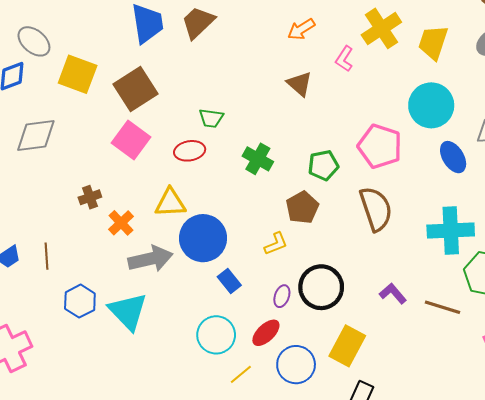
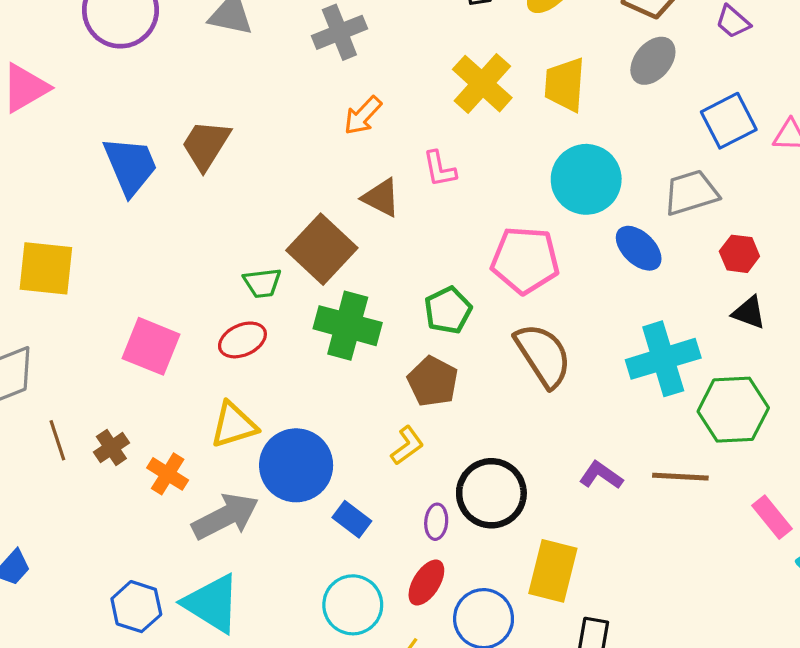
pink L-shape: (344, 59) -> (440, 169), moved, turned -30
brown square: (135, 89) -> (322, 249), moved
green cross: (258, 159) -> (348, 326), size x1.4
brown line: (47, 256) -> (57, 440), moved

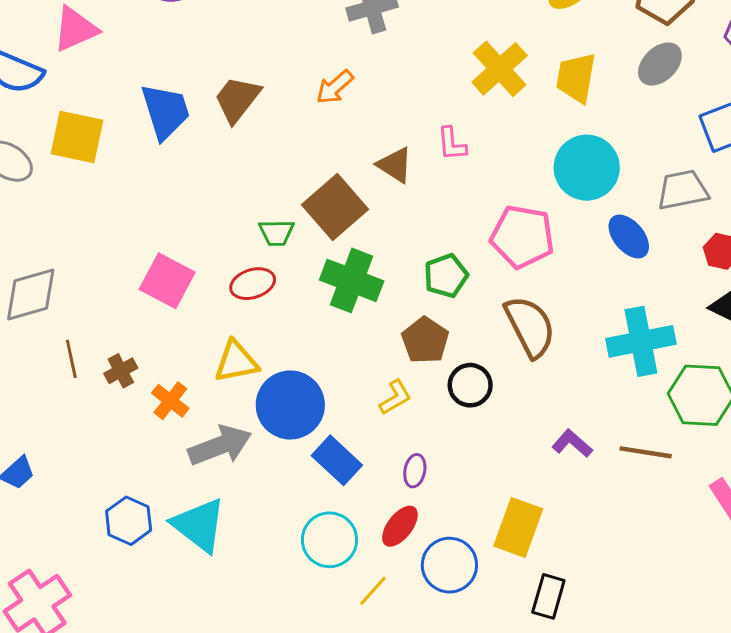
orange arrow: (363, 116) -> (335, 87), moved
yellow square: (46, 268) -> (77, 137), moved
black circle: (491, 493) -> (470, 385), moved, size x0.7
blue rectangle: (352, 519) -> (337, 460), size x1.4

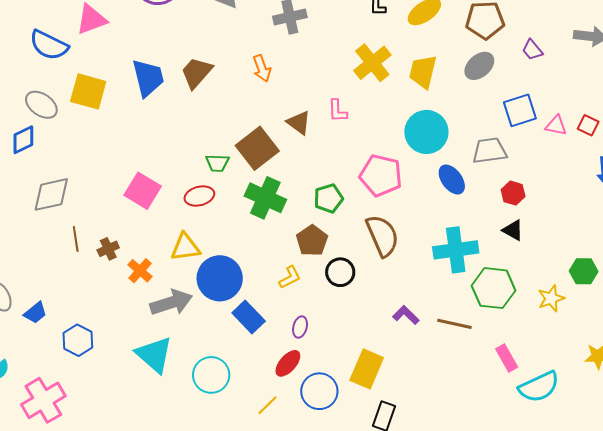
orange arrow: (335, 87) -> (262, 68), turned -72
blue hexagon: (129, 521) -> (78, 340), moved
cyan circle: (329, 540) -> (211, 375), moved

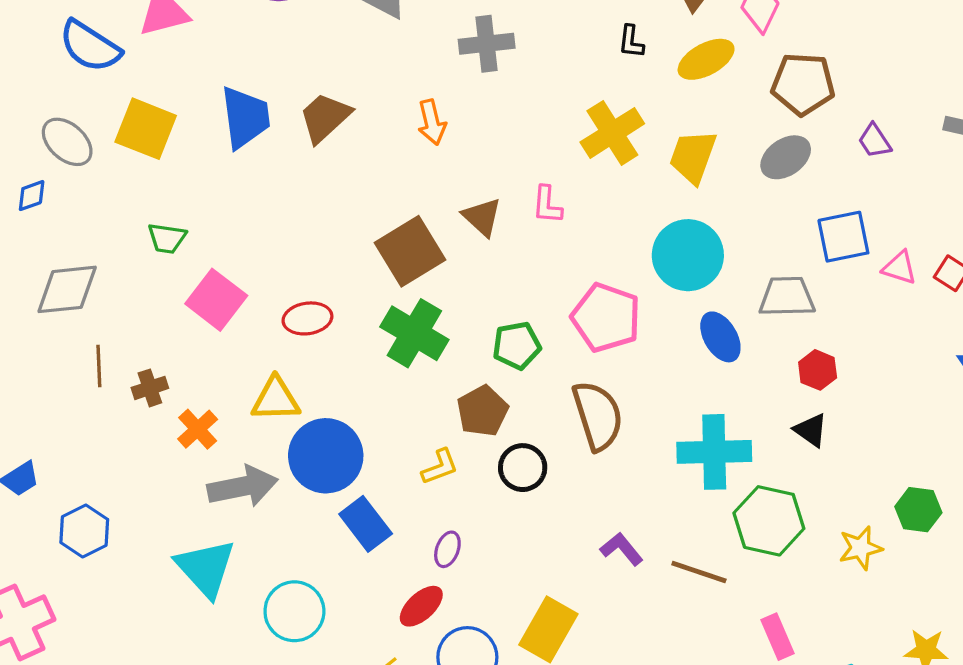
blue diamond: (23, 140) -> (32, 196), size x0.7
green trapezoid: (217, 163) -> (167, 238), moved

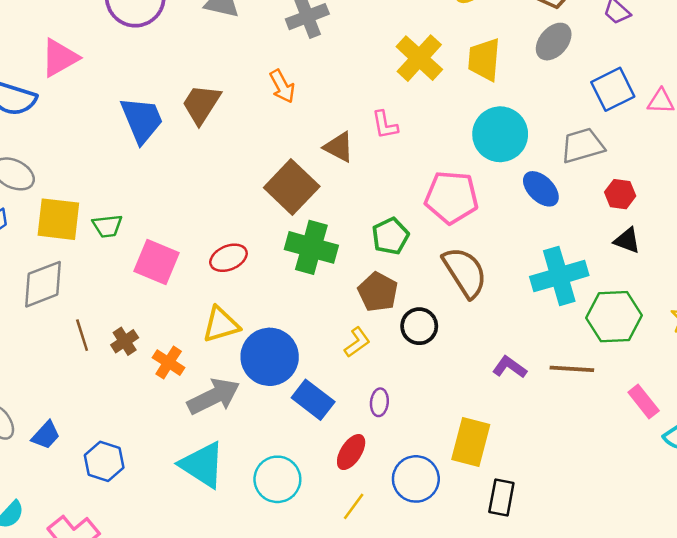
yellow square: (146, 129) -> (58, 219), moved
red ellipse: (421, 606) -> (351, 452), moved

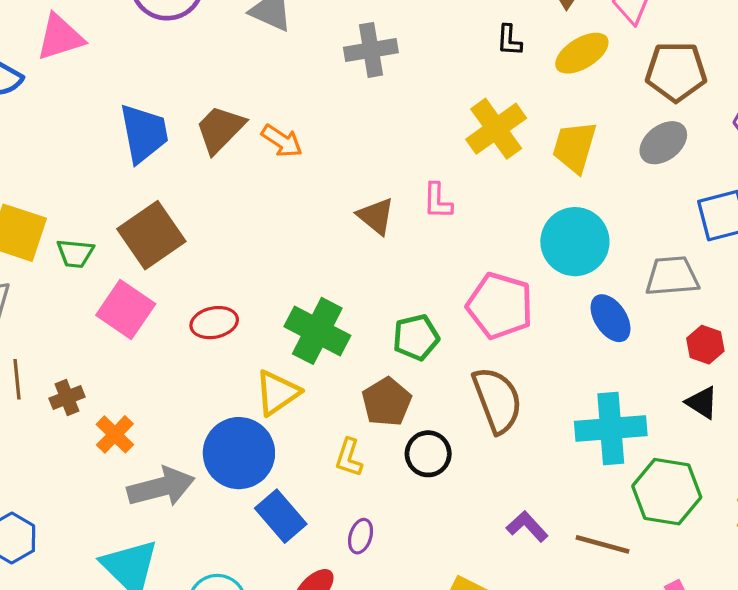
orange arrow: (282, 86) -> (282, 141), moved, turned -40
brown square: (292, 187) -> (151, 235), moved
yellow triangle: (221, 325) -> (277, 393), moved, turned -30
yellow L-shape: (357, 342) -> (349, 458), turned 132

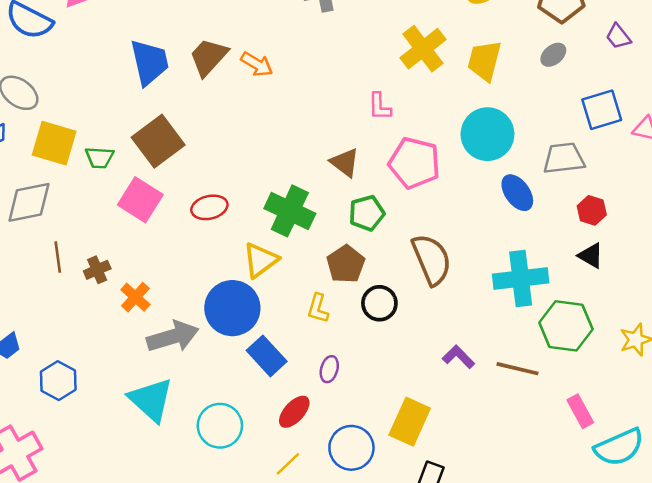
gray ellipse: (663, 143) -> (553, 55), size x0.7
brown triangle: (376, 216) -> (345, 163), moved
pink pentagon: (500, 306) -> (414, 163), moved

